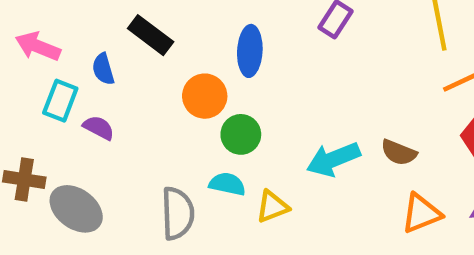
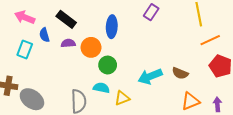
pink arrow: (38, 46) -> (25, 17), moved
purple semicircle: (99, 128) -> (68, 43), moved, turned -32

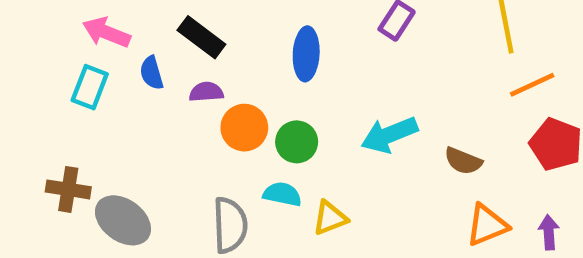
orange circle: (91, 47) -> (244, 128), moved
cyan rectangle: (25, 49) -> (90, 87), moved
cyan arrow: (150, 76) -> (389, 135), moved

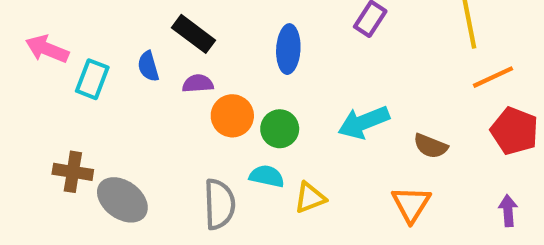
pink arrow: (106, 32) -> (47, 49), moved
orange triangle: (487, 225) -> (411, 204), moved, turned -36

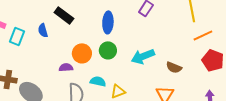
purple semicircle: (198, 84) -> (66, 67), moved
green circle: (280, 129) -> (108, 50), moved

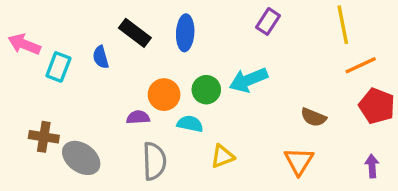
blue ellipse: (108, 22) -> (185, 33), moved
cyan arrow: (143, 56) -> (249, 80), moved
cyan semicircle: (98, 81) -> (190, 124), moved

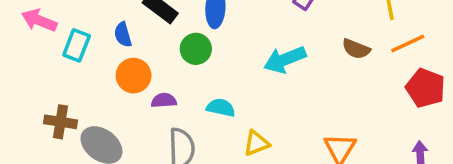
green circle: (206, 90) -> (196, 49), moved
orange circle: (164, 95) -> (134, 76), moved
brown semicircle: (314, 117) -> (356, 49), moved

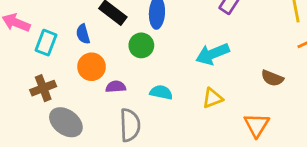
brown semicircle: (356, 49) -> (272, 78), moved
brown cross: (61, 122) -> (43, 88), moved, turned -30
yellow triangle: (256, 143) -> (212, 98), moved

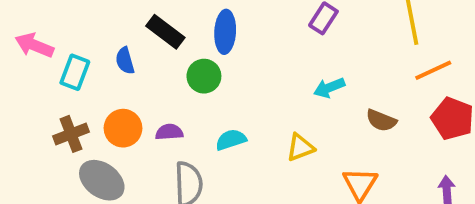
cyan arrow: (212, 54) -> (329, 88), moved, size x0.7
orange circle: (92, 67) -> (123, 128), moved
cyan semicircle: (161, 92) -> (231, 140), turned -30

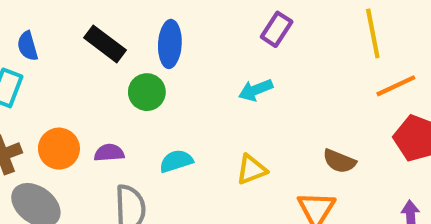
blue semicircle: (125, 61) -> (28, 46), moved
cyan arrow: (329, 88) -> (256, 90), moved
brown semicircle: (381, 120) -> (339, 161), moved

